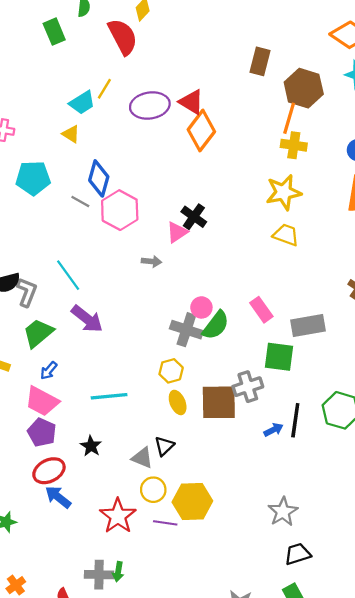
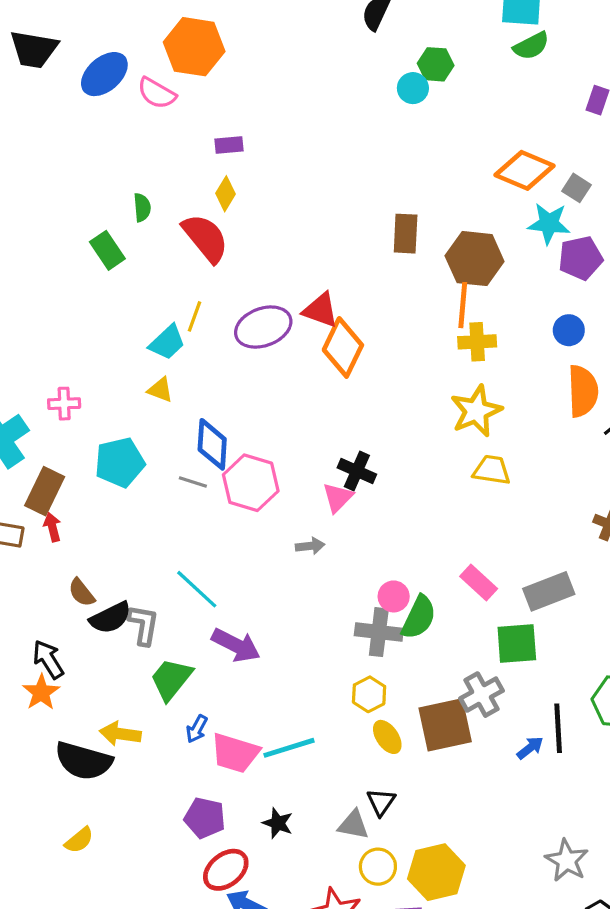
pink trapezoid: (42, 401) -> (235, 753), moved

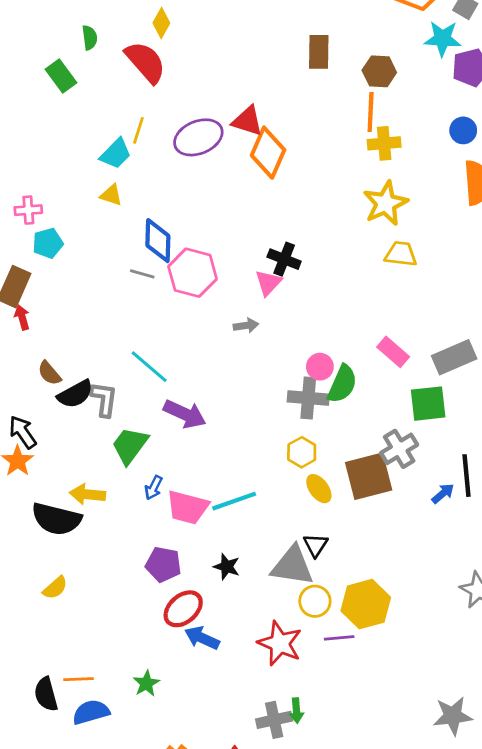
brown hexagon: (475, 259) -> (379, 71), size x0.7
cyan pentagon: (120, 462) -> (48, 243), moved, size x0.7
gray triangle: (353, 825) -> (292, 566), size x1.6

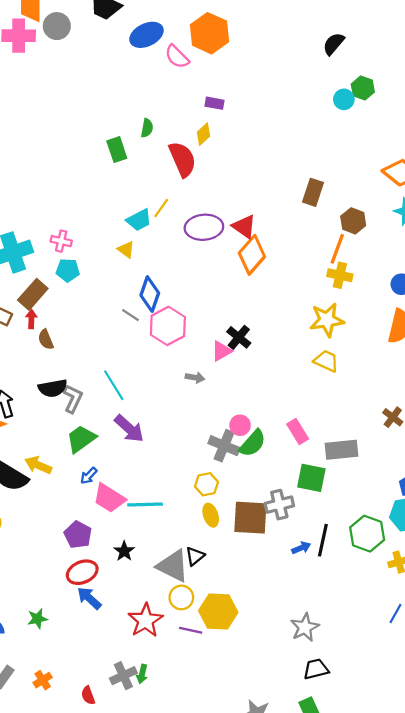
brown semicircle: (49, 373) -> (46, 340), moved
gray cross: (274, 720) -> (123, 676), turned -30

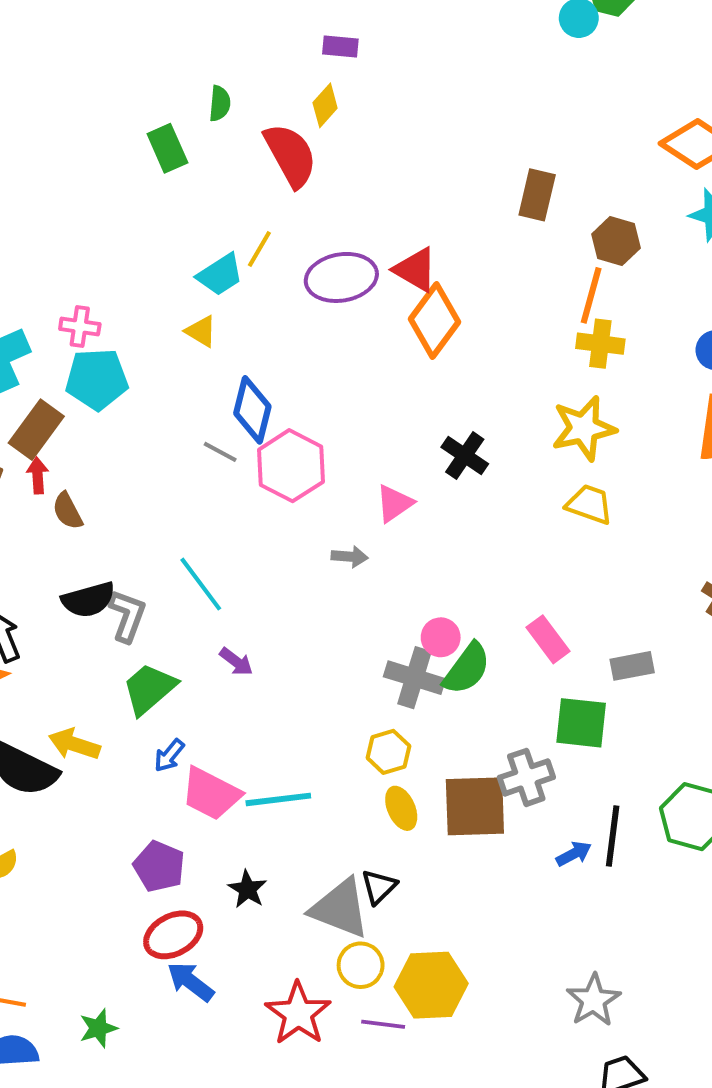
cyan pentagon: (68, 270) -> (97, 379), size x1.4
black cross: (239, 337) -> (465, 456), moved
purple arrow: (129, 429) -> (236, 662), size x0.6
gray rectangle: (341, 450) -> (632, 666), size x0.7

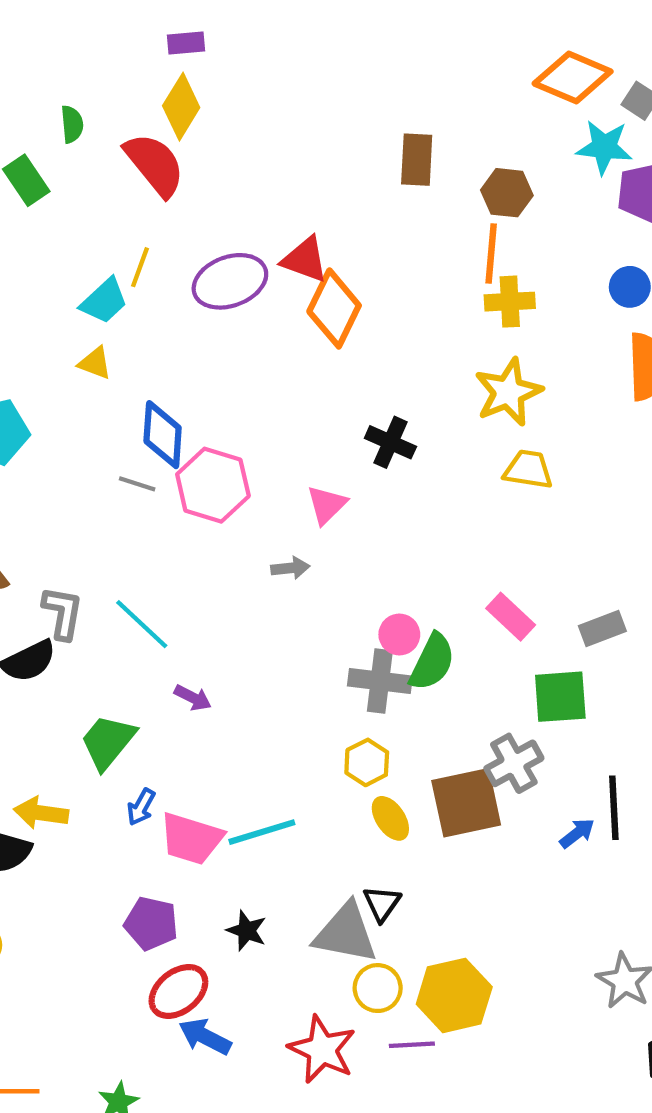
yellow diamond: (325, 105) -> (181, 107), size x1.4
gray L-shape: (127, 616) -> (63, 613), moved

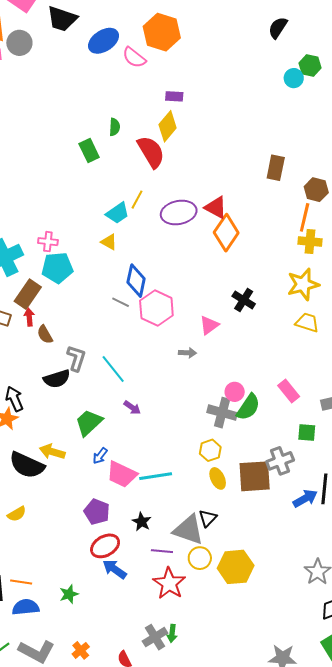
green square: (560, 697) -> (307, 432), size x0.7
blue arrow: (577, 833) -> (305, 498), size x1.4
purple line: (412, 1045) -> (162, 551), moved

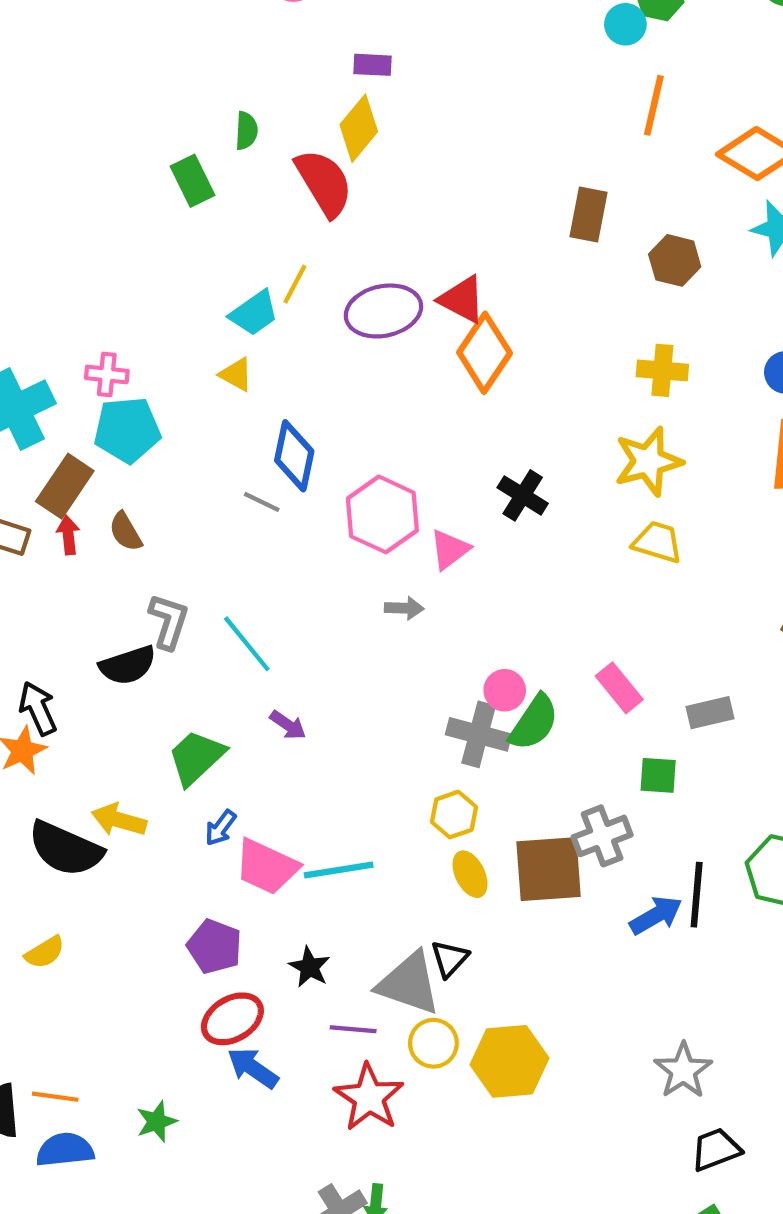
orange line: (305, 217) -> (654, 105), moved
pink hexagon: (156, 308) -> (382, 514), moved
brown semicircle: (45, 335) -> (126, 532), moved

